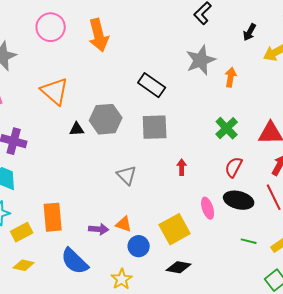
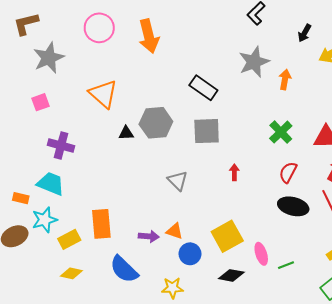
pink ellipse: (208, 208) -> (261, 254), moved
green line: (249, 241) -> (286, 265), moved, turned -35
yellow star: (122, 279) -> (172, 288), turned 30

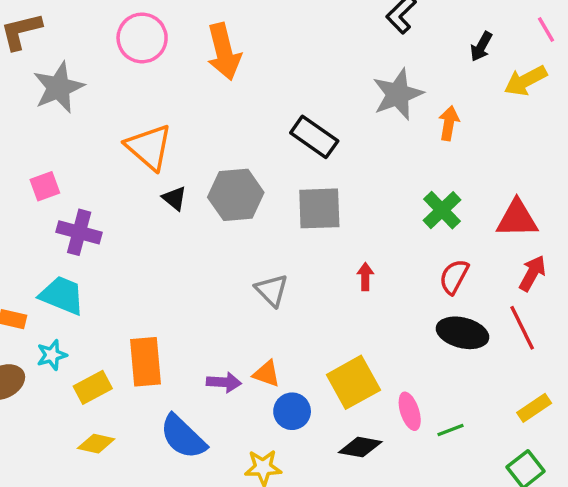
pink square: (40, 102) -> (45, 186), moved
black triangle: (126, 133) -> (174, 198), moved, turned 42
cyan star: (45, 220) -> (52, 355), size x0.7

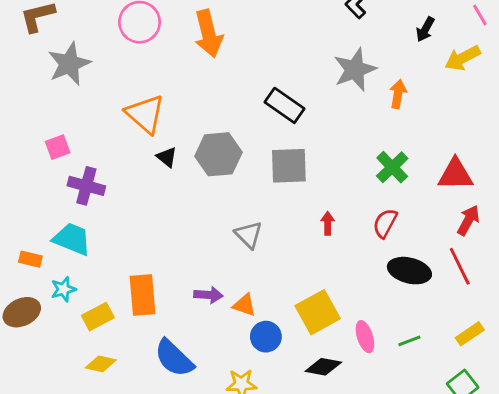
red semicircle: (454, 277) -> (385, 223), moved
purple arrow: (224, 382) -> (208, 295), moved
green line: (451, 430) -> (409, 341), moved

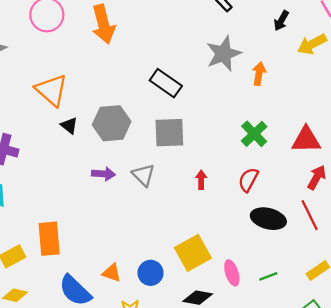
gray triangle: (249, 235) -> (143, 175), moved
purple arrow: (208, 295) -> (103, 174), moved
orange triangle: (244, 305) -> (112, 273), moved

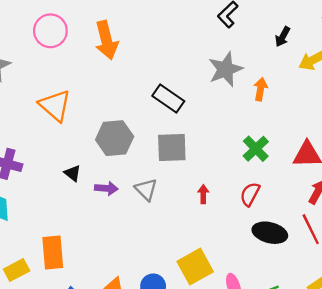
black triangle: (69, 126) -> (73, 173), moved

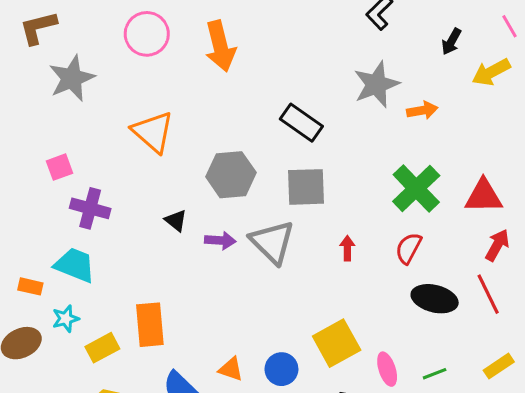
orange arrow: (260, 89) -> (422, 110), turned 70
green cross: (256, 149) -> (416, 188), size x1.4
gray triangle: (146, 190) -> (272, 242), size x1.5

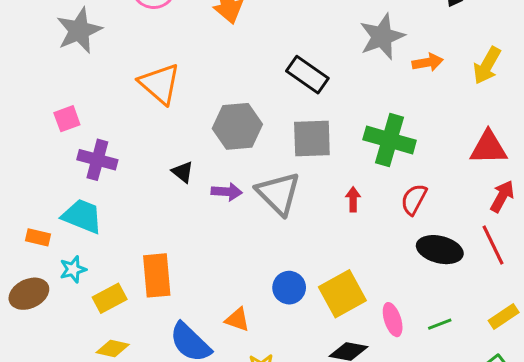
yellow arrow: (491, 72) -> (487, 65), moved, turned -33
green cross: (416, 188) -> (390, 140), moved, turned -30
blue circle: (281, 369) -> (289, 288), moved

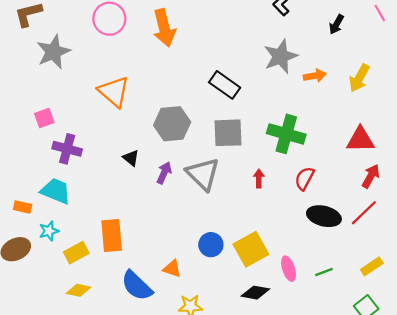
purple arrow: (227, 192) -> (164, 173), turned -70
red line: (493, 245) -> (364, 213), turned 72

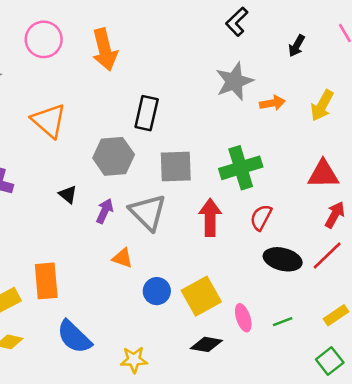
black rectangle: (225, 85) -> (147, 113), moved, turned 68
green cross: (286, 134) -> (241, 168), turned -33
red arrow: (259, 178) -> (210, 217), size x1.8
orange triangle: (172, 269) -> (122, 258), moved

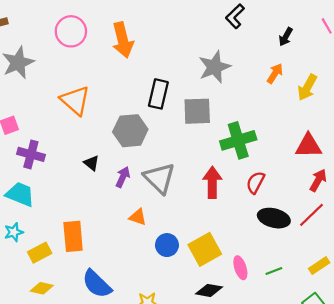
gray star: (234, 81) -> (214, 67), moved
orange arrow: (272, 103) -> (275, 73), moved, turned -48
gray square: (176, 167) -> (197, 111), moved

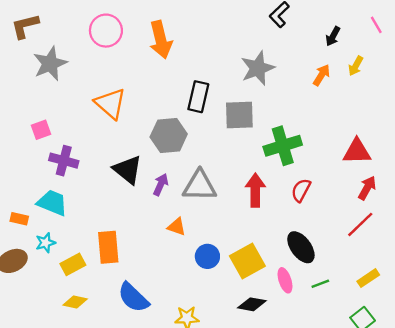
yellow arrow: (307, 87) -> (356, 66), moved, size x0.7
black triangle: (91, 163) -> (128, 170), size x1.8
gray triangle: (159, 178) -> (199, 186), turned -44
black ellipse: (274, 218) -> (301, 247), moved, turned 40

